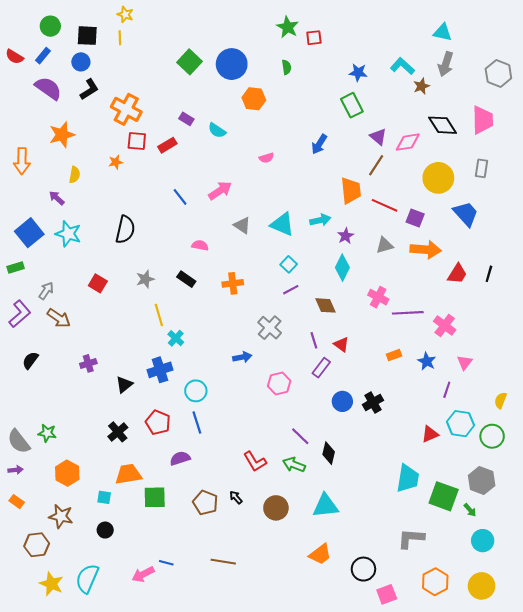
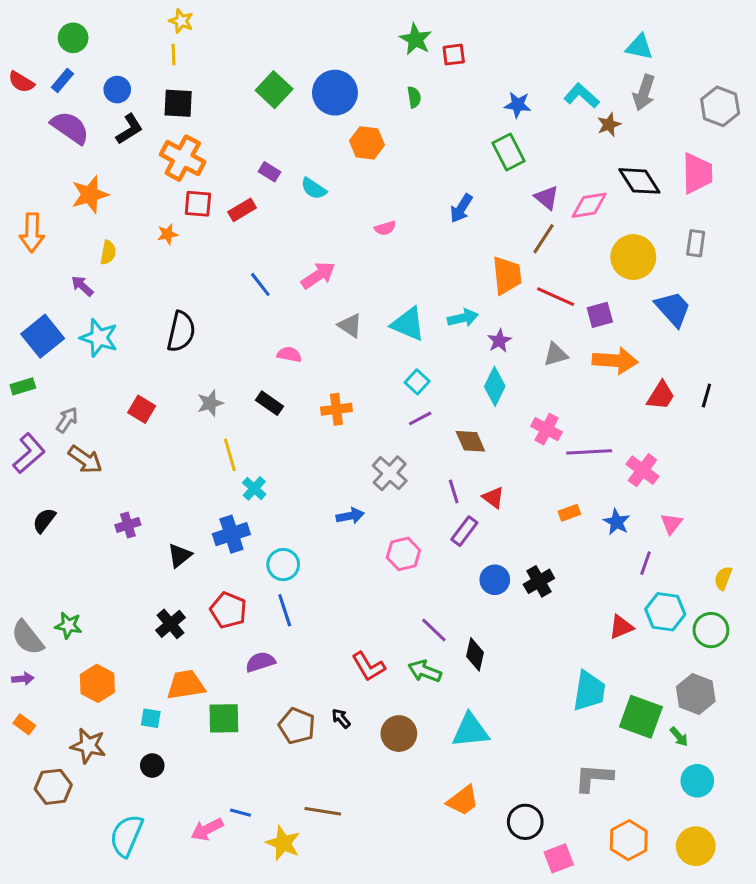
black square: (87, 36) -> (178, 103), moved
purple square: (415, 218) -> (600, 315), turned -36
yellow star: (51, 584) -> (283, 843), moved

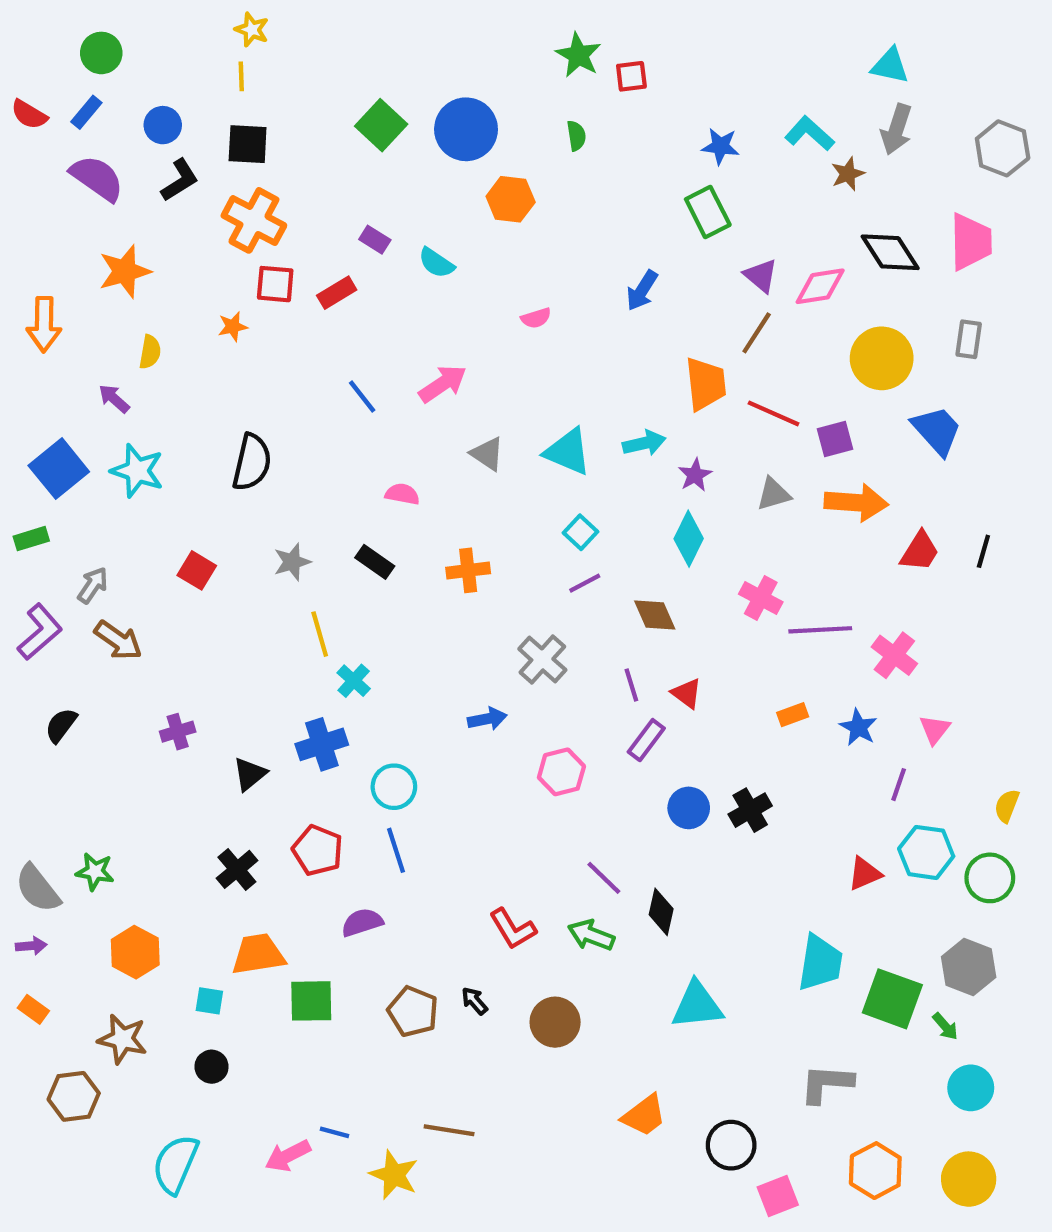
cyan triangle: (470, 730) -> (697, 1005), moved

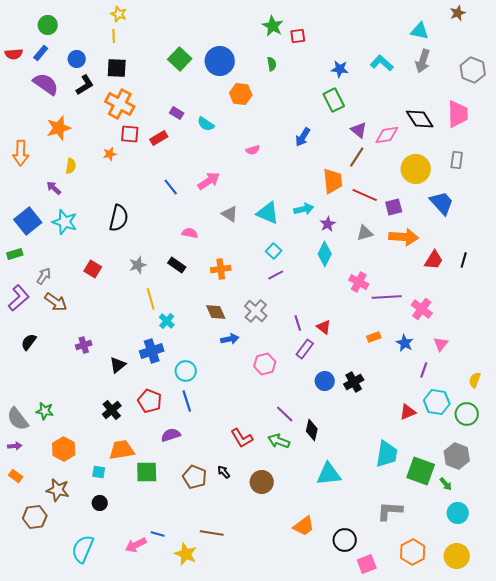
red semicircle: (29, 114) -> (14, 54), turned -36
brown star: (848, 174) -> (458, 13), moved
brown diamond: (655, 615) -> (216, 312), moved

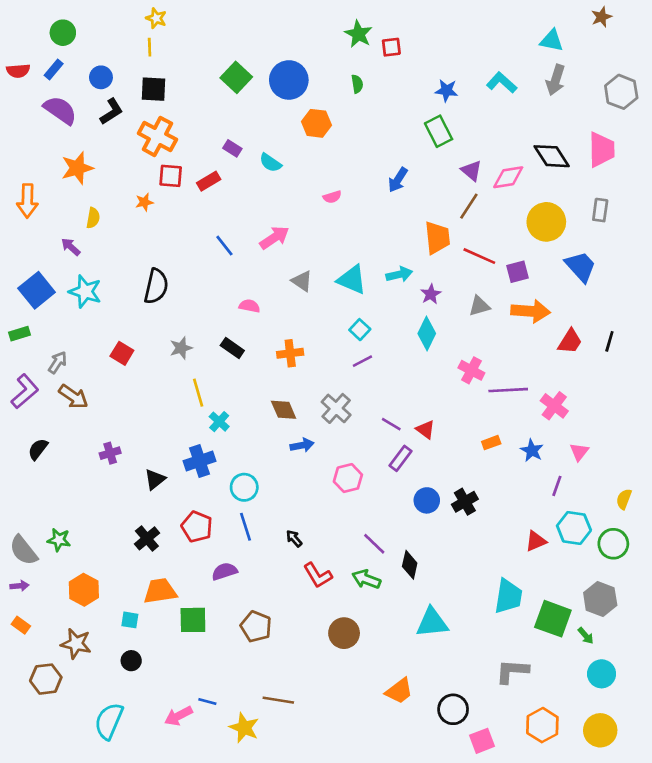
purple line: (298, 323) -> (391, 424), turned -42
black arrow: (224, 472) -> (294, 538), moved

